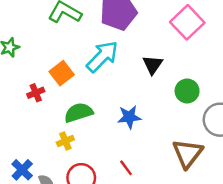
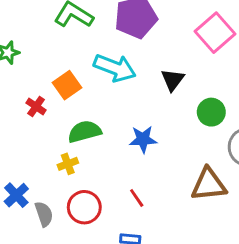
cyan arrow: (102, 56) -> (115, 68), turned 64
red cross: (36, 93) -> (36, 106), turned -35
brown triangle: (188, 153) -> (209, 184), turned 44

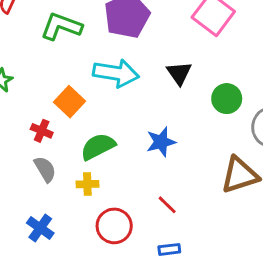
yellow cross: (68, 164) -> (87, 184), turned 30
gray semicircle: (44, 214) -> (45, 169), moved

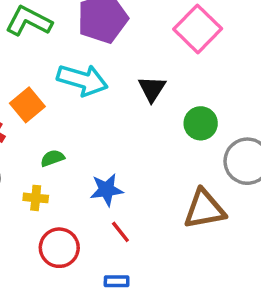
blue star: (161, 142) -> (107, 190), moved
green semicircle: (98, 147) -> (52, 158), size x0.6

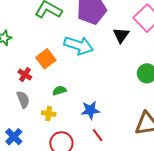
black triangle: (152, 89) -> (121, 35), moved

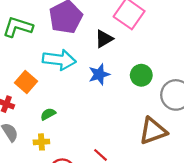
black triangle: (121, 35) -> (104, 39), turned 36
blue star: (90, 110) -> (99, 74), moved

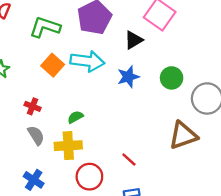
orange square: (26, 82) -> (53, 65), moved
yellow cross: (41, 142) -> (68, 146), size x1.6

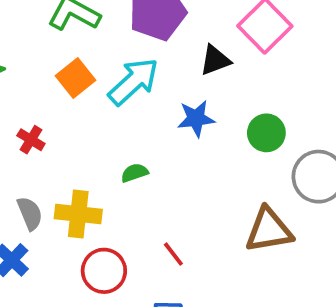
cyan arrow: (87, 61) -> (133, 81), turned -60
green semicircle: (75, 117) -> (135, 173), moved
gray semicircle: (36, 135) -> (30, 213), moved

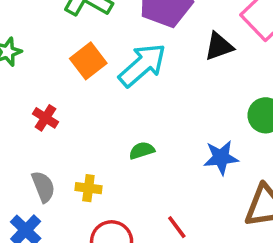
blue star: (196, 118) -> (221, 158), moved
yellow cross: (78, 214) -> (88, 188), size x0.6

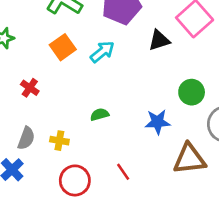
cyan arrow: (142, 65) -> (102, 52), size x0.7
gray semicircle: (43, 187) -> (26, 138), turned 40

